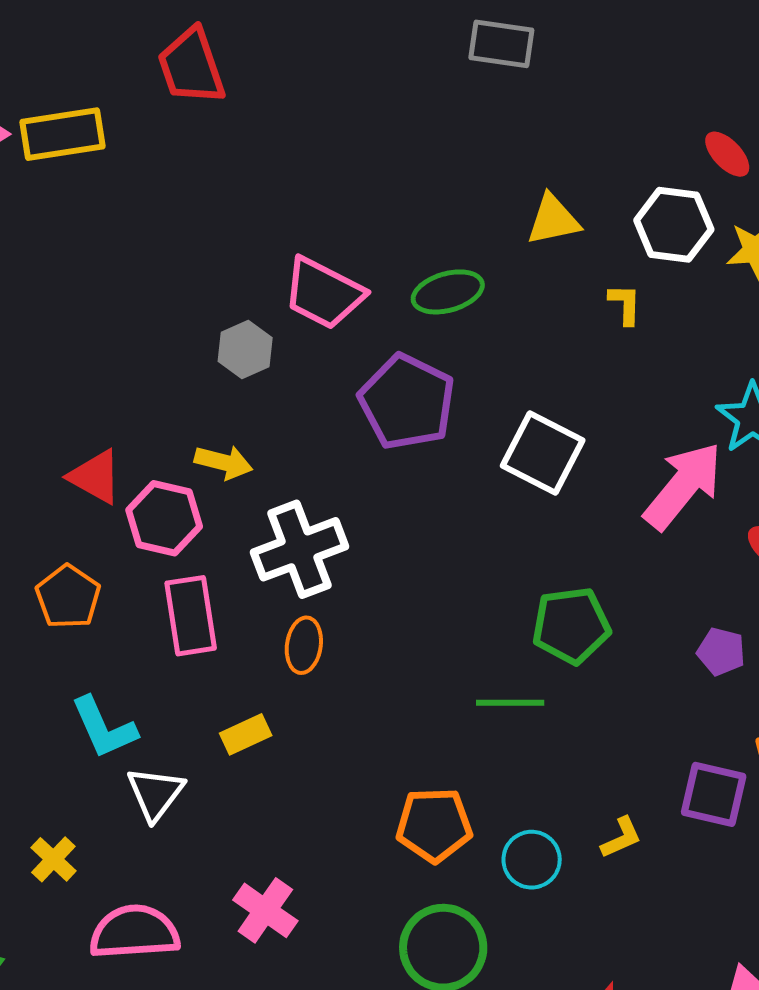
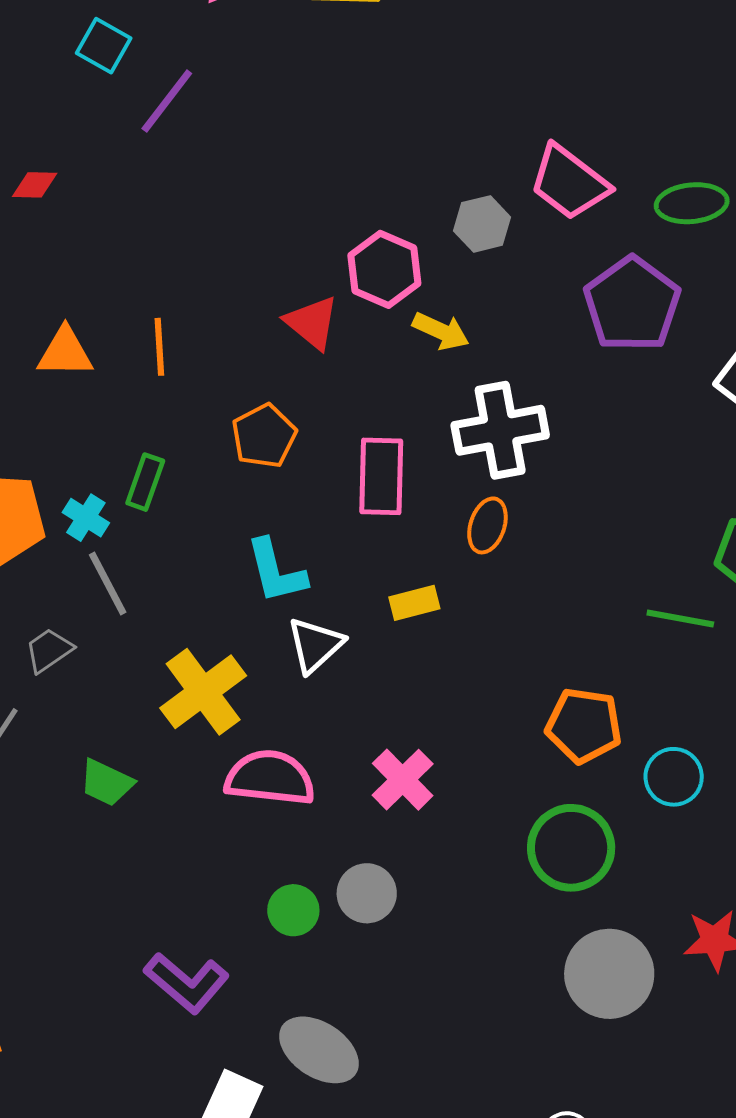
pink hexagon: (164, 518) -> (384, 269), moved
yellow cross: (53, 859) -> (203, 692), size x1.8

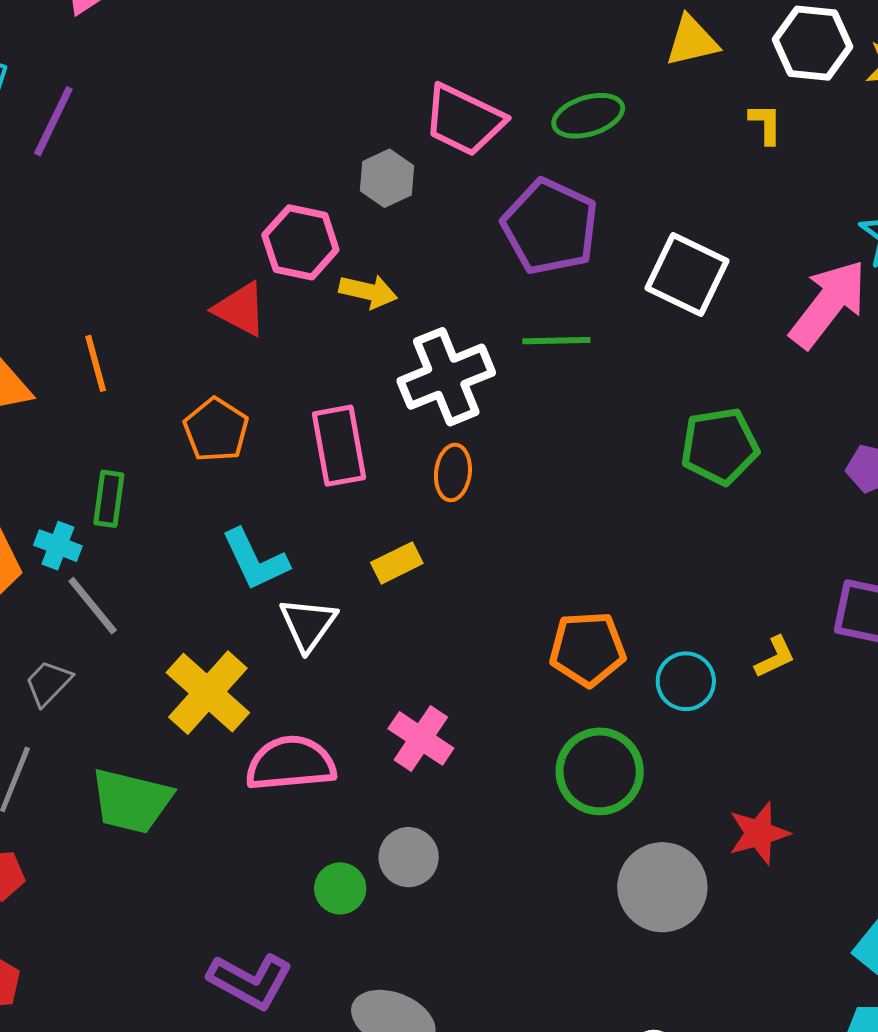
green line: (680, 619) -> (556, 341), moved
green trapezoid: (106, 783) -> (131, 801), size x1.5

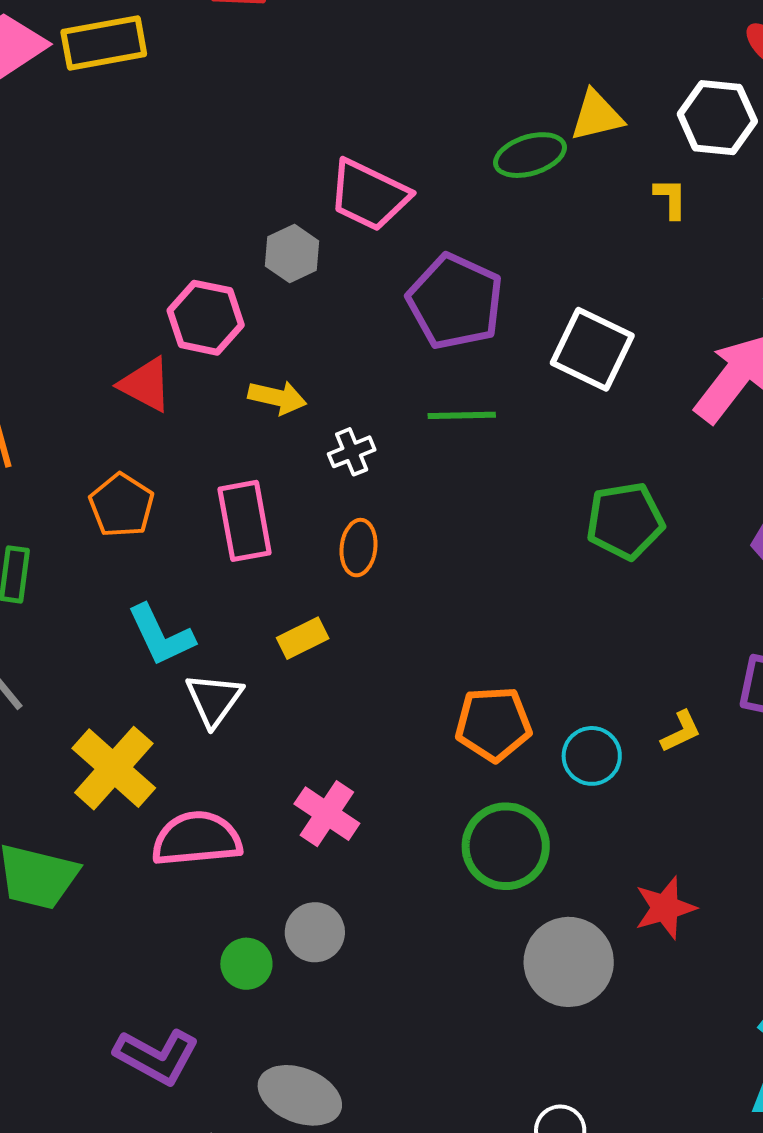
green ellipse: (588, 116) -> (530, 155), moved
yellow arrow: (368, 291) -> (277, 397), moved
white cross: (446, 377) -> (352, 452), size x0.5

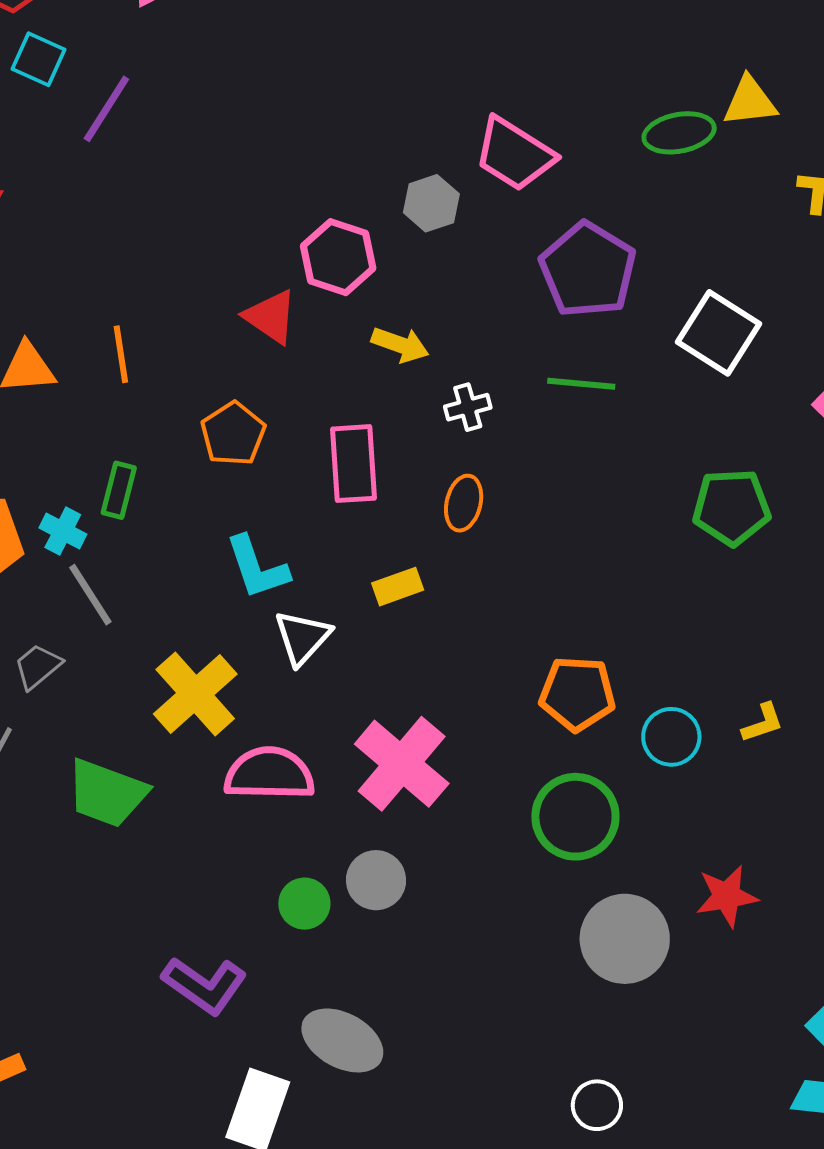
pink cross: (327, 814) -> (402, 764), size x1.5

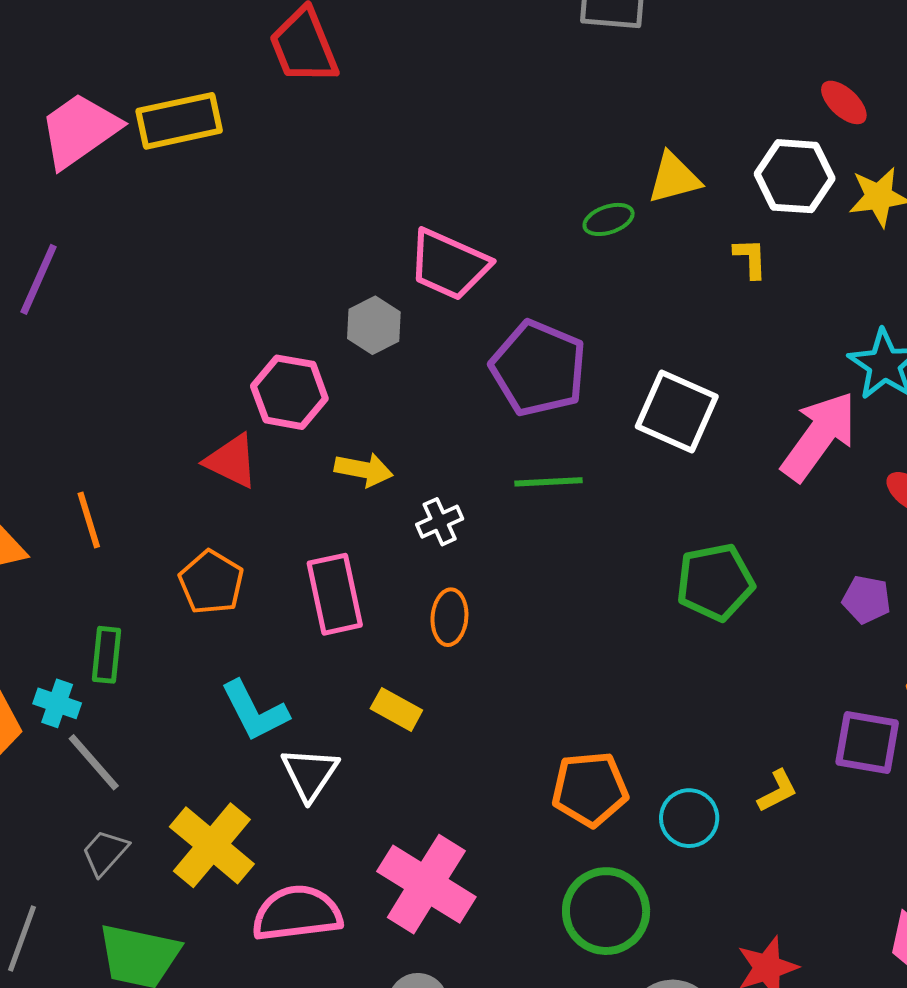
green ellipse: (679, 133) -> (609, 219), size x0.7
yellow rectangle: (398, 587) -> (396, 709), turned 57
gray trapezoid: (38, 666) -> (105, 853), moved

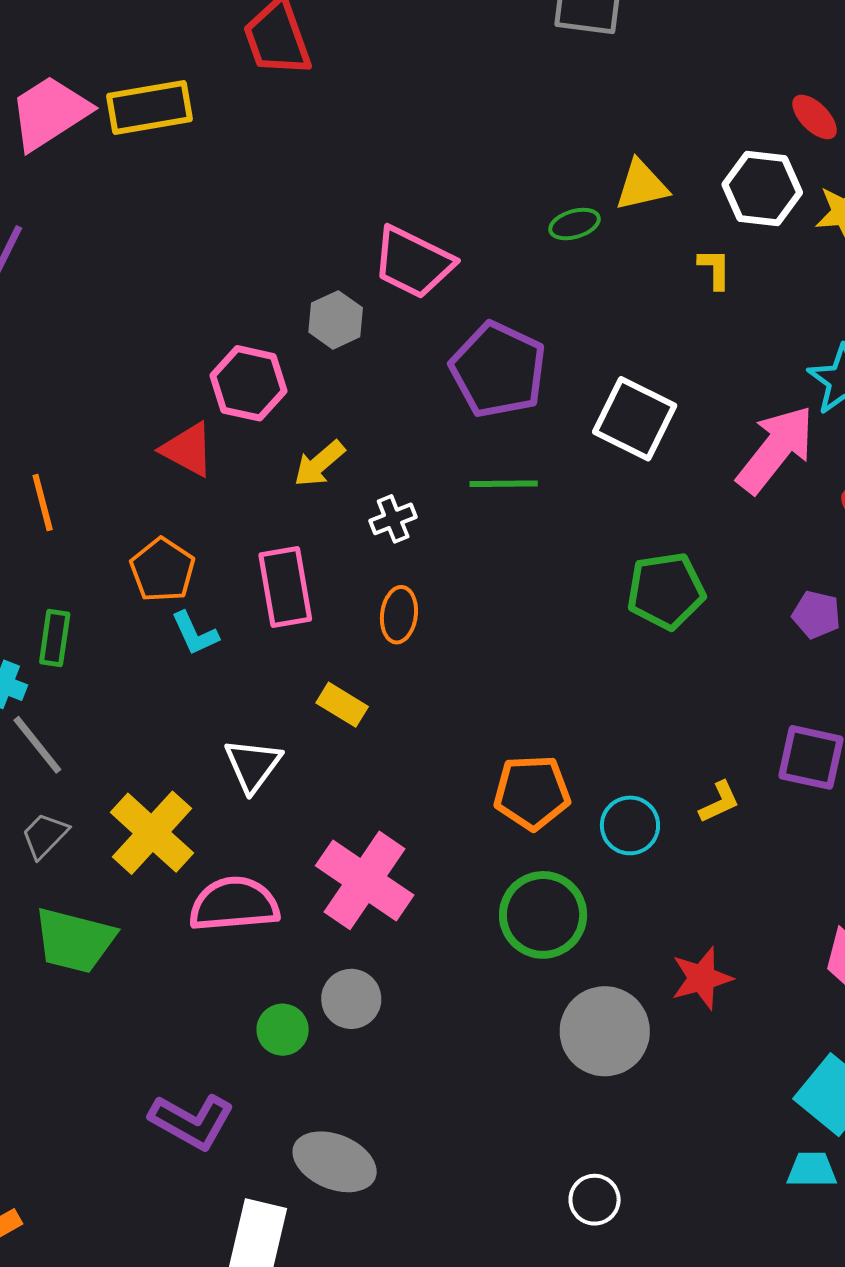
yellow arrow: (364, 470) -> (319, 464), turned 126
cyan L-shape: (255, 711) -> (195, 633), moved, size x0.7

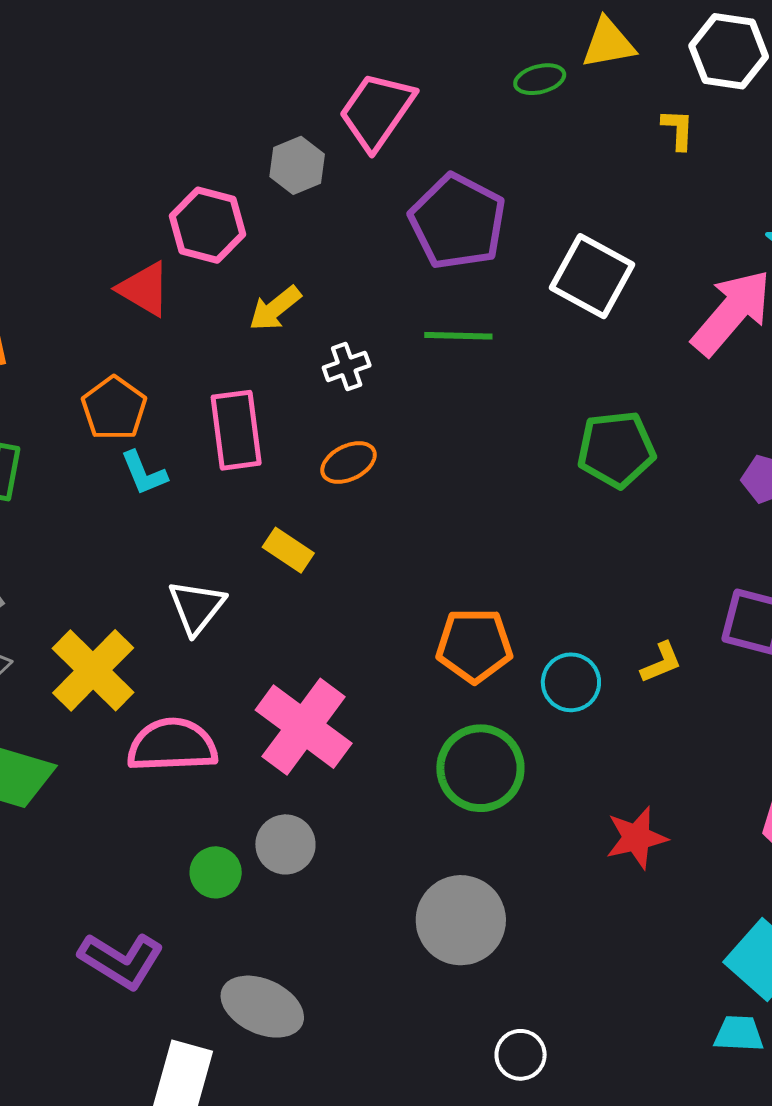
pink trapezoid: (413, 262) -> (377, 111), turned 96
orange ellipse: (399, 615) -> (349, 462), turned 54
gray circle: (605, 1031) -> (461, 920), moved

